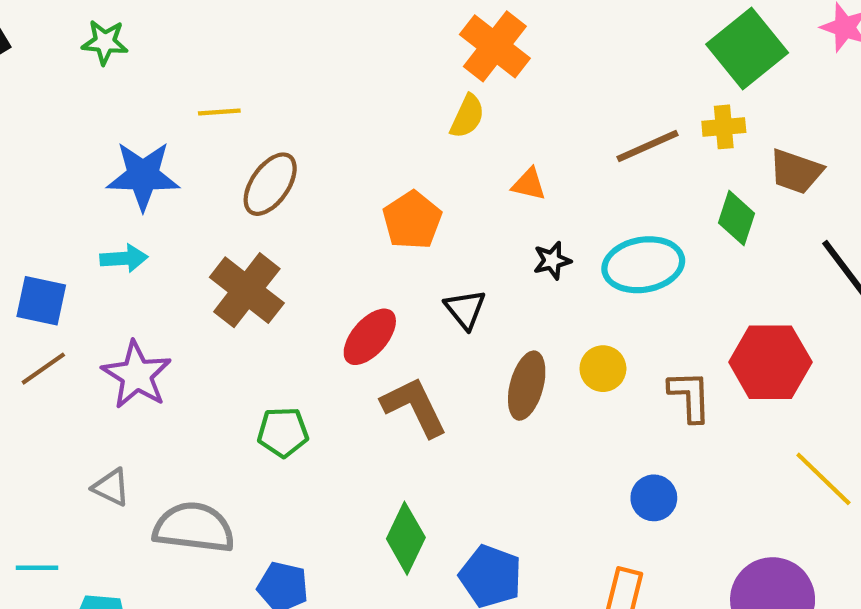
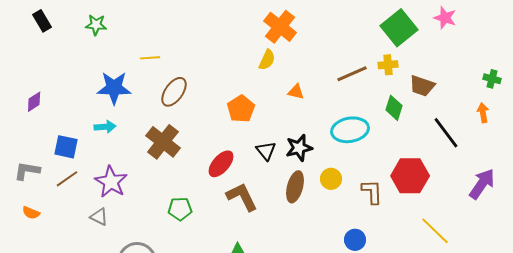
black star: (552, 260) -> (299, 148), moved, size x1.5
gray triangle: (111, 487) -> (99, 217), moved

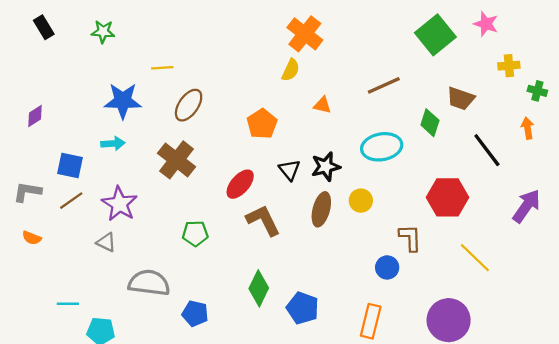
yellow cross: (388, 65) -> (509, 66), moved
brown L-shape: (372, 192) -> (410, 238), moved

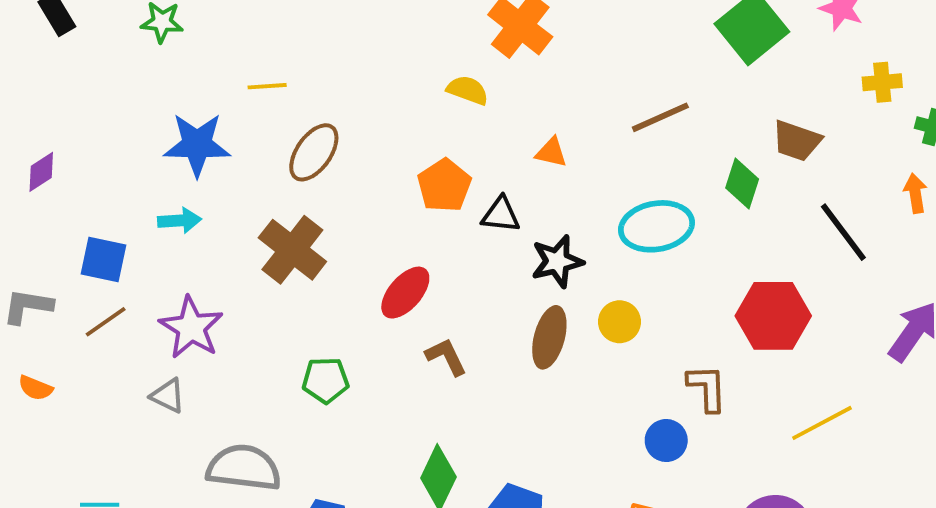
yellow semicircle: (291, 70) -> (468, 90), moved, turned -95
black triangle: (290, 170) -> (501, 215), moved, turned -45
brown L-shape: (263, 220) -> (446, 357), size x0.7
yellow line: (475, 258) -> (822, 423), turned -72

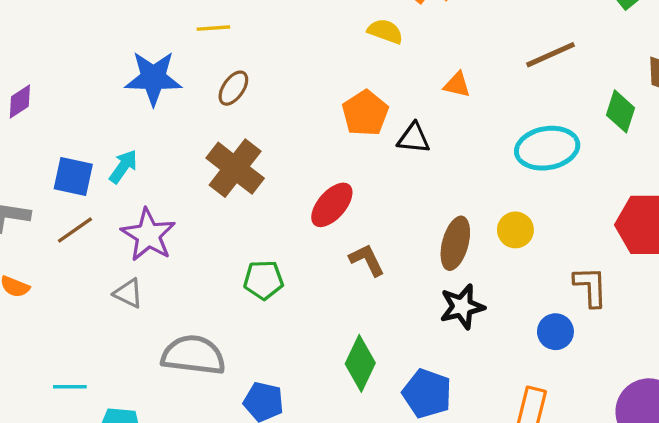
brown ellipse: (314, 152) -> (233, 88), moved, size x0.7
cyan arrow: (180, 221) -> (123, 166), moved, turned -51
black star: (557, 261) -> (462, 307), moved

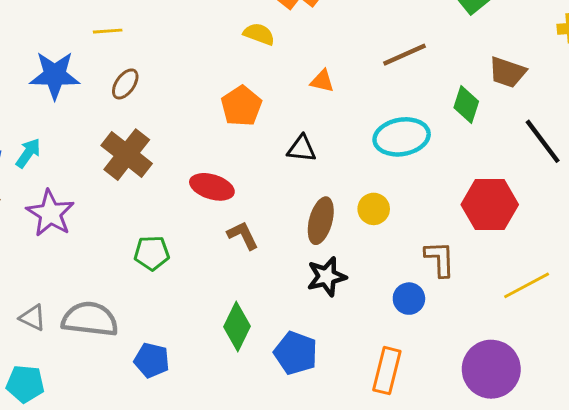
black triangle: (414, 138) -> (302, 149), moved
red ellipse: (332, 205) -> (212, 187), turned 66
gray triangle: (128, 293) -> (33, 318), moved

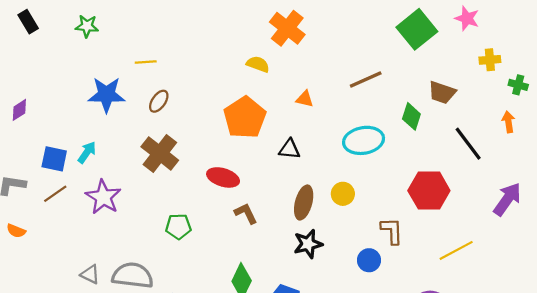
orange pentagon: (241, 106) -> (245, 118), size x1.4

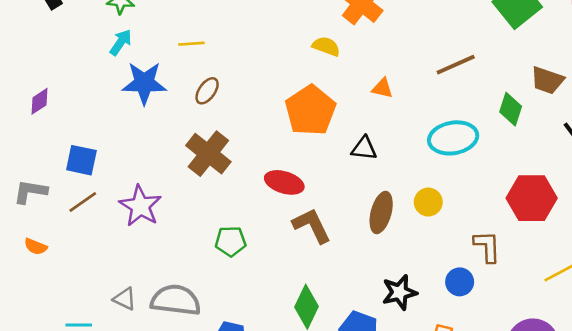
cyan arrow: (87, 152) -> (121, 42), moved
brown L-shape: (246, 213) -> (312, 226), size x1.4
black star: (308, 244) -> (399, 292), moved

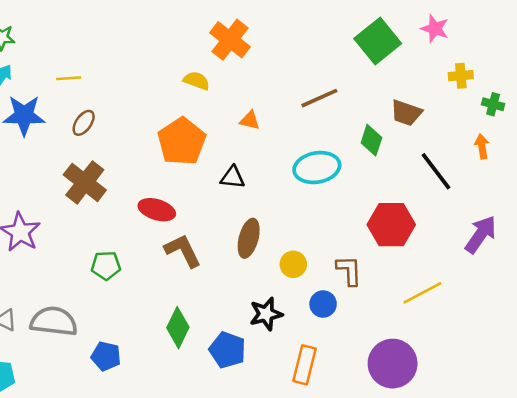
yellow circle: (428, 202) -> (293, 264), moved

